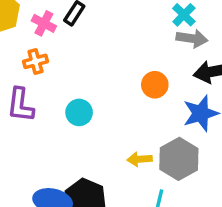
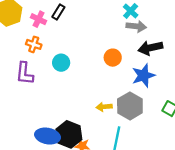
orange cross: (35, 61) -> (34, 44), turned 35
cyan circle: (79, 112) -> (61, 63), moved

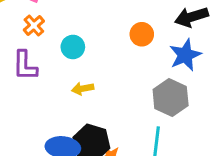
orange cross: (34, 44) -> (34, 26), turned 35
yellow arrow: (104, 107) -> (83, 89), moved

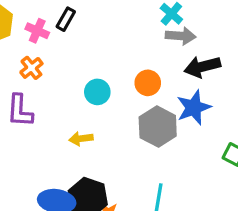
cyan circle: (73, 47) -> (97, 92), moved
gray hexagon: (171, 98) -> (158, 127), moved

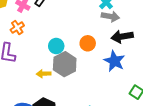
blue star: (194, 108) -> (114, 61), turned -30
gray hexagon: (158, 127) -> (65, 64), moved

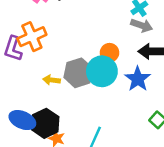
orange cross: (17, 28) -> (32, 37), moved, size x1.6
cyan circle: (56, 46) -> (102, 71), moved, size x1.6

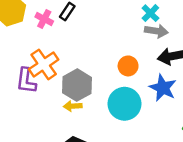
cyan circle: (102, 71) -> (125, 104), moved
gray hexagon: (78, 73) -> (77, 85), moved

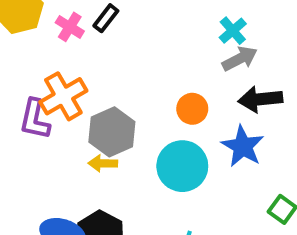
gray arrow: (156, 31) -> (240, 59), turned -40

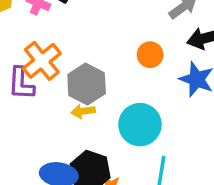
cyan circle: (182, 166) -> (140, 125), moved

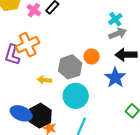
gray hexagon: (87, 84) -> (70, 67), moved

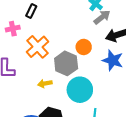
pink cross: (34, 10) -> (13, 29), moved, turned -32
orange cross: (28, 45) -> (37, 47), moved

